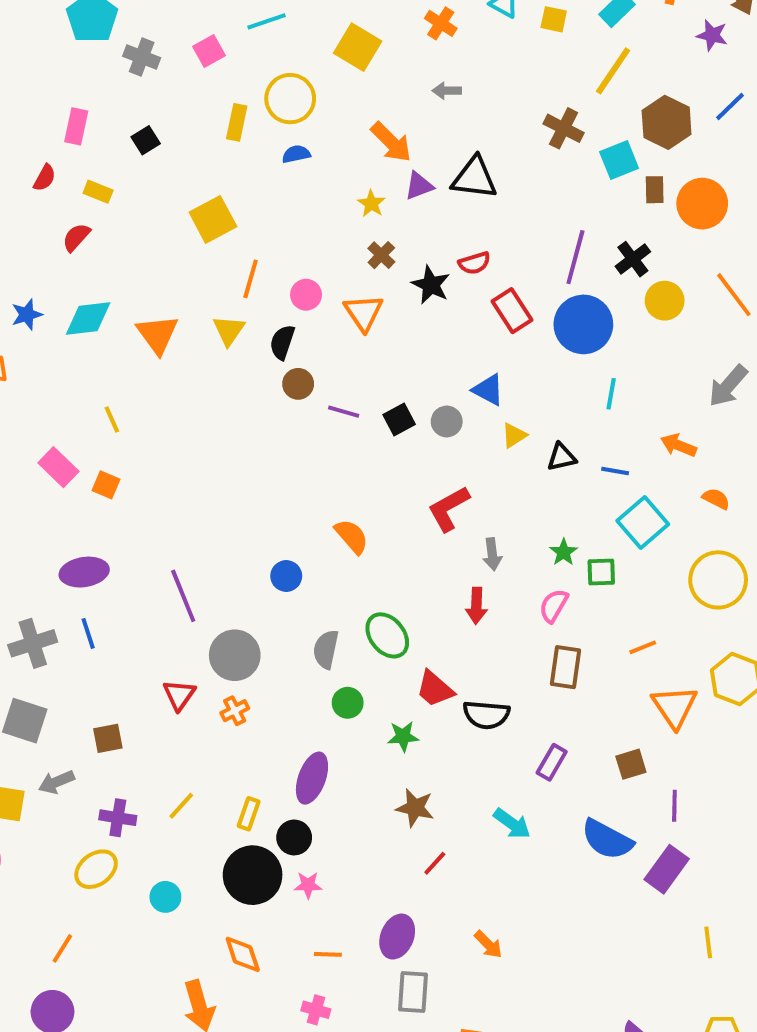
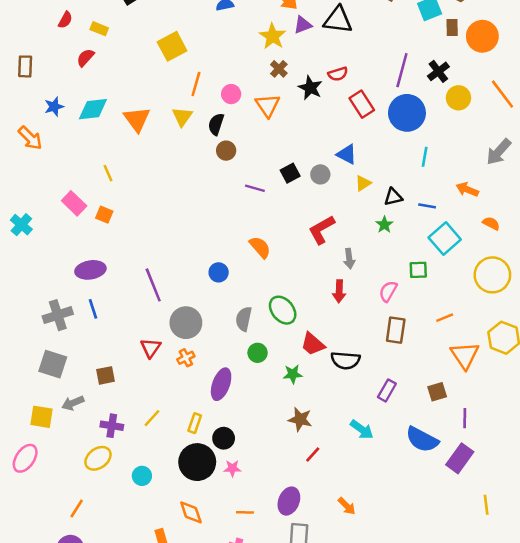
yellow star: (371, 204) -> (273, 36), size x1.5
purple line: (344, 412) -> (255, 188), moved
green star: (564, 552) -> (384, 225), moved
purple ellipse: (312, 778) -> (221, 384), moved

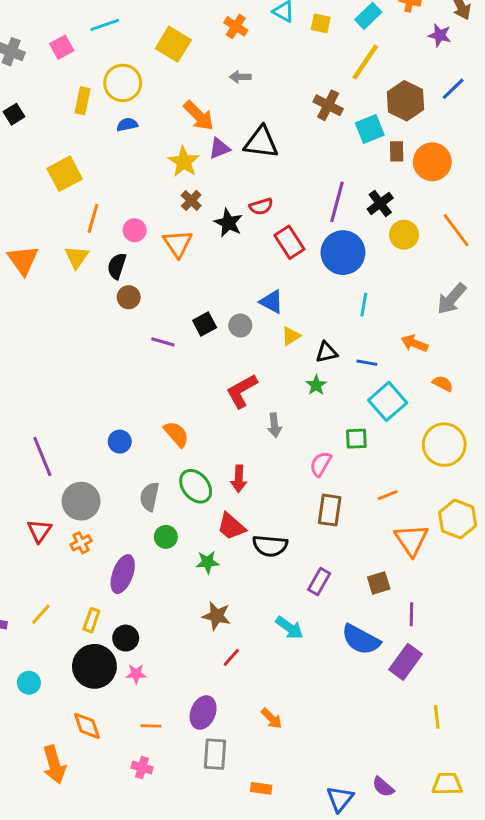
orange semicircle: (260, 247) -> (176, 434), moved
red arrow: (339, 291) -> (239, 479), moved

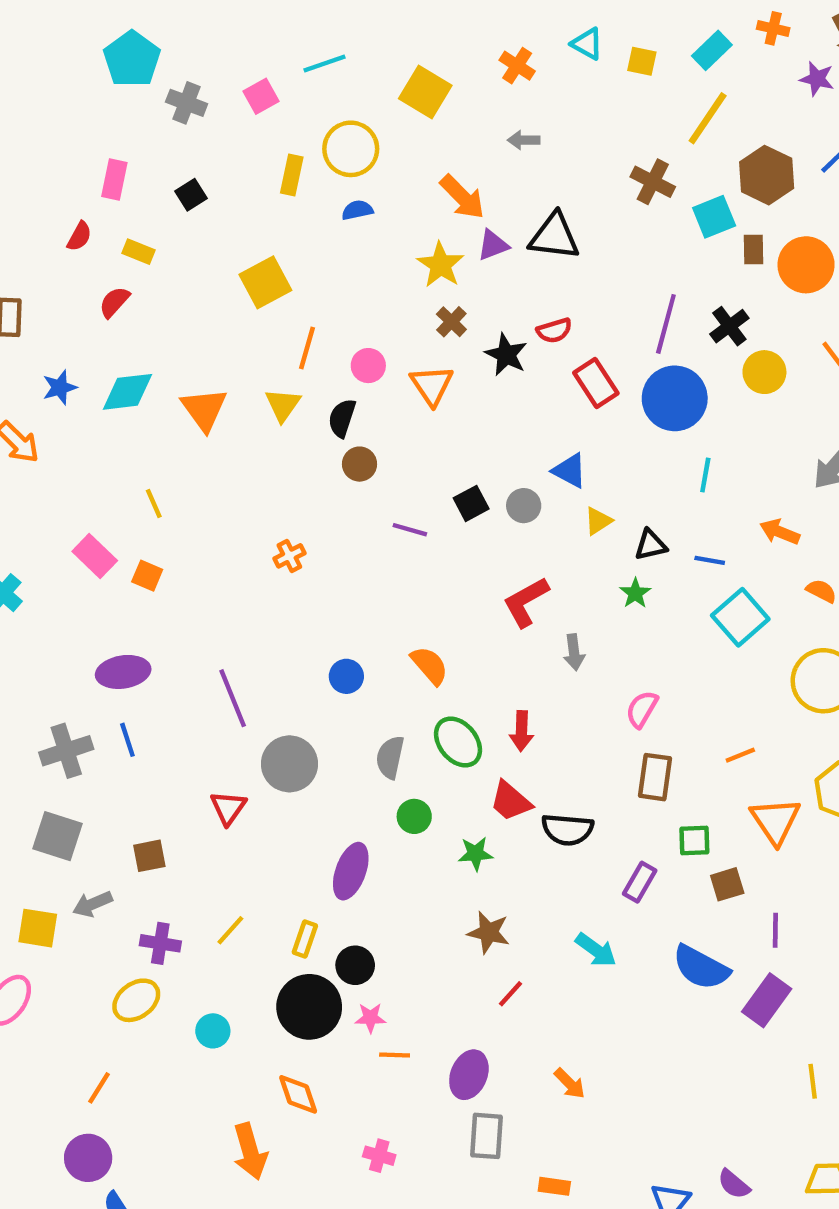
green square: (356, 439) -> (694, 840), moved
orange cross: (81, 543) -> (289, 556), moved
orange line: (151, 726) -> (395, 1055), moved

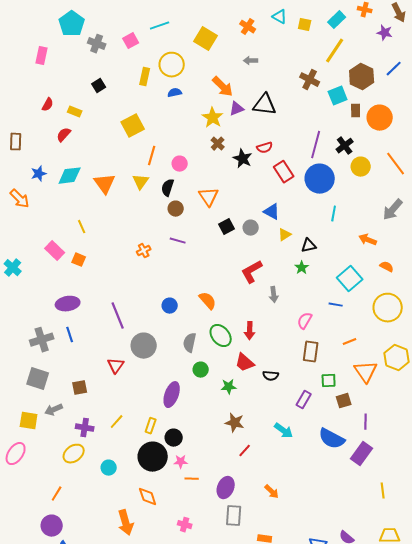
pink rectangle: (114, 179) -> (42, 56), moved
orange triangle: (432, 385) -> (209, 197), moved
purple line: (410, 530) -> (178, 241), moved
blue line: (710, 560) -> (336, 305), moved
black semicircle: (567, 830) -> (271, 376), size x0.7

